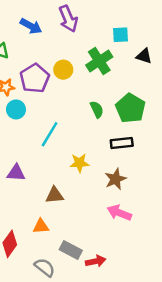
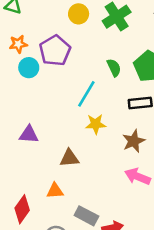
yellow circle: (63, 70) -> (79, 14), moved
purple pentagon: (35, 78) -> (55, 51), moved
cyan line: (50, 134) -> (86, 94), moved

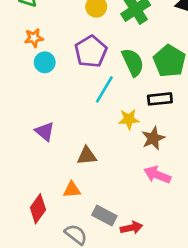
purple pentagon: (55, 51) -> (91, 51), moved
green semicircle: (114, 68) -> (133, 62), size x1.5
yellow star: (96, 124) -> (129, 119), moved
purple triangle: (29, 135) -> (45, 131), turned 36

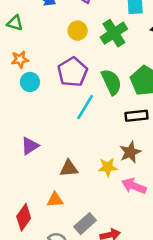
yellow star: (129, 119) -> (108, 167), moved
purple triangle: (45, 131) -> (30, 146), turned 48
gray rectangle: (104, 215) -> (85, 224), turned -70

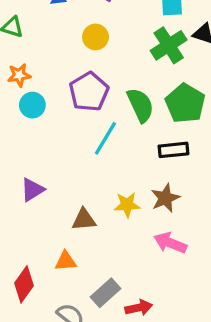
green cross: (114, 33) -> (169, 45), moved
yellow star: (108, 167) -> (127, 205), moved

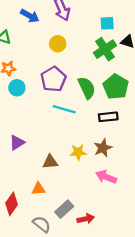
cyan line: (105, 138) -> (64, 109), turned 75

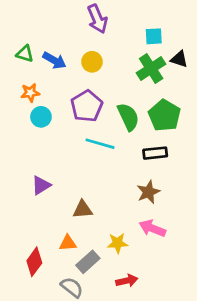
blue arrow: (30, 16) -> (54, 60), moved
yellow star: (78, 152) -> (117, 243), moved
gray rectangle: (64, 209) -> (88, 262), moved

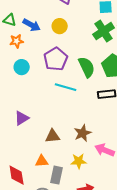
orange star: (30, 93) -> (17, 41), moved
brown star: (148, 192) -> (83, 133), moved
red diamond: (34, 262) -> (17, 175), turned -45
gray rectangle: (88, 262) -> (57, 175), turned -36

